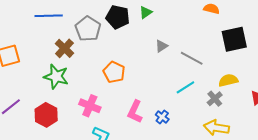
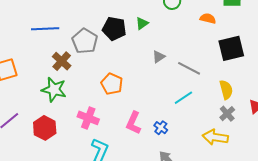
yellow semicircle: (228, 80) -> (226, 90), turned 90
gray cross: (215, 99) -> (227, 114), moved

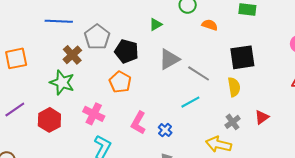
orange semicircle: (208, 18) -> (210, 25), moved
black pentagon: (114, 29) -> (126, 51), moved
gray triangle: (159, 57) -> (169, 59), size x1.6
yellow semicircle: (226, 90) -> (234, 87), moved

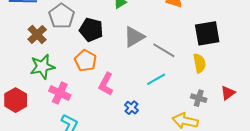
green star: (62, 82) -> (42, 67), moved, turned -30
gray cross: (233, 122) -> (199, 98), turned -35
pink L-shape: (138, 123) -> (106, 84), moved

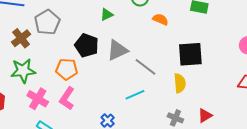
black pentagon: (91, 30) -> (87, 45), moved
orange pentagon: (86, 61) -> (67, 69), turned -30
pink L-shape: (106, 84) -> (67, 98), moved

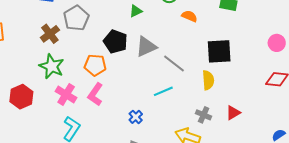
green star: (23, 71) -> (52, 66), turned 30

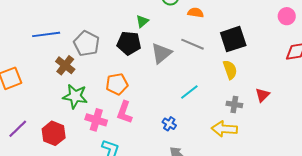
black pentagon: (115, 42) -> (129, 43), moved
gray line: (174, 64) -> (193, 44), moved

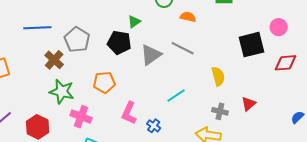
black square: (233, 39) -> (252, 45), moved
pink L-shape: (124, 112) -> (129, 113), moved

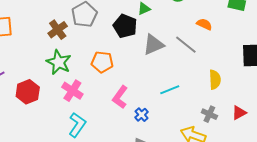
orange semicircle: (188, 17) -> (204, 24), moved

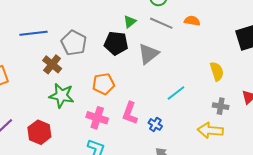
gray line: (186, 45) -> (161, 23), moved
pink cross: (72, 91) -> (97, 118), moved

